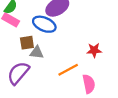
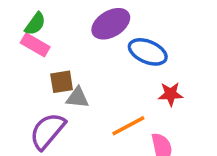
blue ellipse: (44, 24) -> (148, 52), moved

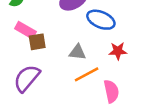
pink rectangle: (35, 45) -> (25, 30), moved
gray triangle: (77, 98) -> (77, 52), moved

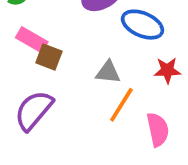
brown square: (37, 42) -> (49, 57), turned 30
orange line: (87, 74) -> (121, 105), turned -30

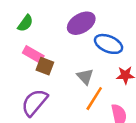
gray triangle: (108, 72) -> (85, 76), turned 42

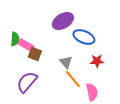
green semicircle: (25, 23) -> (15, 39), moved, turned -32
orange line: (94, 99) -> (73, 79), turned -72

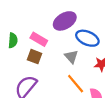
pink rectangle: (26, 45) -> (39, 39), moved
gray triangle: (66, 62) -> (71, 57), moved

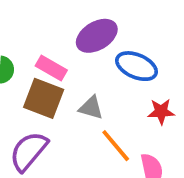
brown square: (34, 57) -> (44, 98), size x1.5
gray triangle: (71, 57) -> (91, 108), moved, turned -32

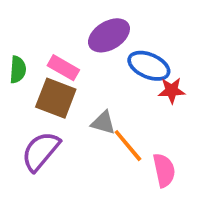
gray triangle: (91, 108) -> (103, 123), moved
red star: (161, 112) -> (172, 90), moved

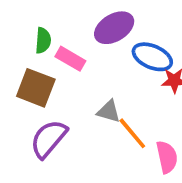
green semicircle: (18, 70) -> (43, 40), moved
brown square: (56, 98) -> (36, 88), moved

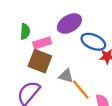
pink rectangle: (70, 59) -> (42, 43), turned -48
brown square: (36, 88) -> (40, 61), moved

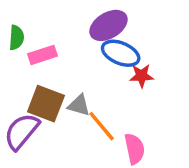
purple ellipse: (69, 24) -> (108, 25), moved
brown square: (40, 61) -> (46, 104), moved

